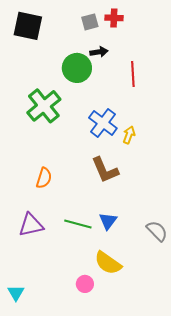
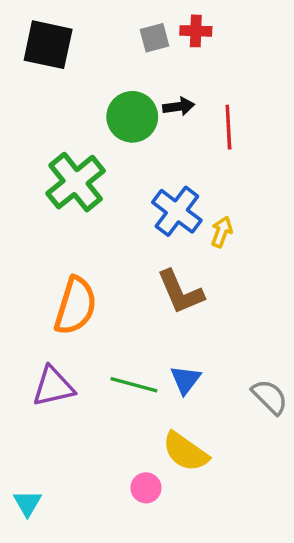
black arrow: (99, 52) -> (179, 107), moved
orange semicircle: (44, 178) -> (76, 306), size x1.6

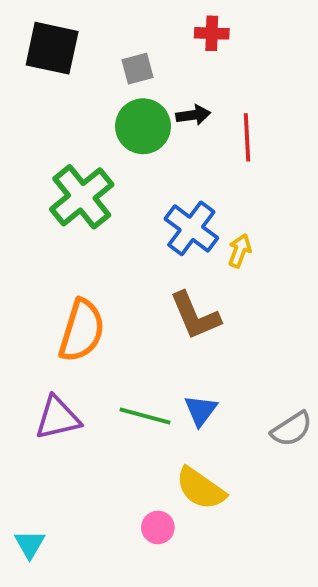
gray square: (155, 38) -> (137, 69), moved
gray semicircle: (270, 397) -> (292, 429), turned 102

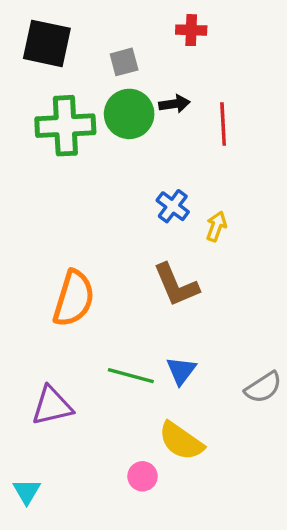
green cross: (82, 197) -> (65, 126), moved, turned 36
blue cross: (191, 228) -> (173, 206), size x0.7
purple triangle: (58, 418) -> (52, 406), moved

